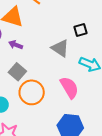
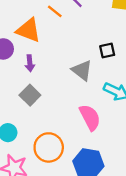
purple arrow: (16, 45) -> (30, 63), turned -120
orange circle: (32, 92) -> (49, 147), moved

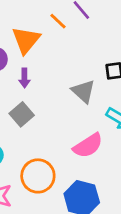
orange triangle: (28, 30) -> (26, 40), turned 44
pink semicircle: (90, 117) -> (88, 146), turned 80

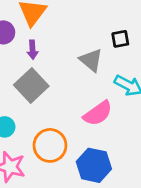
gray square: (22, 114) -> (31, 86), size x1.4

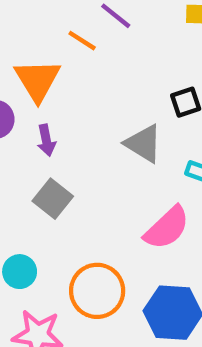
gray square: (31, 86) -> (53, 199), size x0.7

